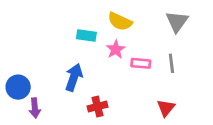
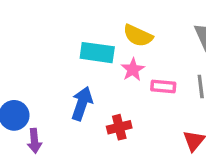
cyan rectangle: (86, 35) -> (97, 53), size x1.4
red cross: (98, 107) -> (119, 127), moved

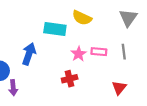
pink star: (133, 70) -> (79, 54), moved
blue arrow: (82, 103) -> (29, 54), moved

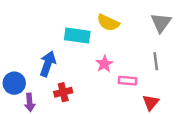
pink rectangle: (99, 52) -> (127, 81), moved
red cross: (70, 79) -> (63, 92), moved

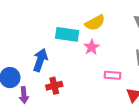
yellow semicircle: (108, 23) -> (95, 23), turned -54
pink star: (104, 64) -> (92, 47), moved

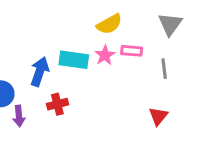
cyan rectangle: (67, 34) -> (74, 60), moved
pink rectangle: (113, 75) -> (132, 51), moved

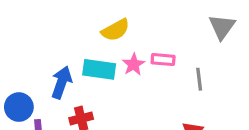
yellow semicircle: (109, 24) -> (116, 30), moved
gray triangle: (170, 24) -> (222, 27), moved

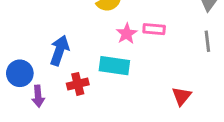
cyan rectangle: (99, 69) -> (114, 66), moved
gray line: (199, 79) -> (207, 41), moved

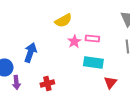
cyan rectangle: (114, 66) -> (93, 62), moved
red cross: (78, 84) -> (47, 83), moved

